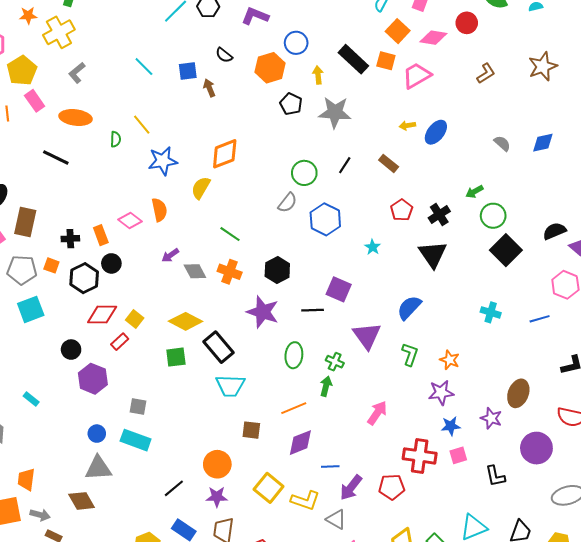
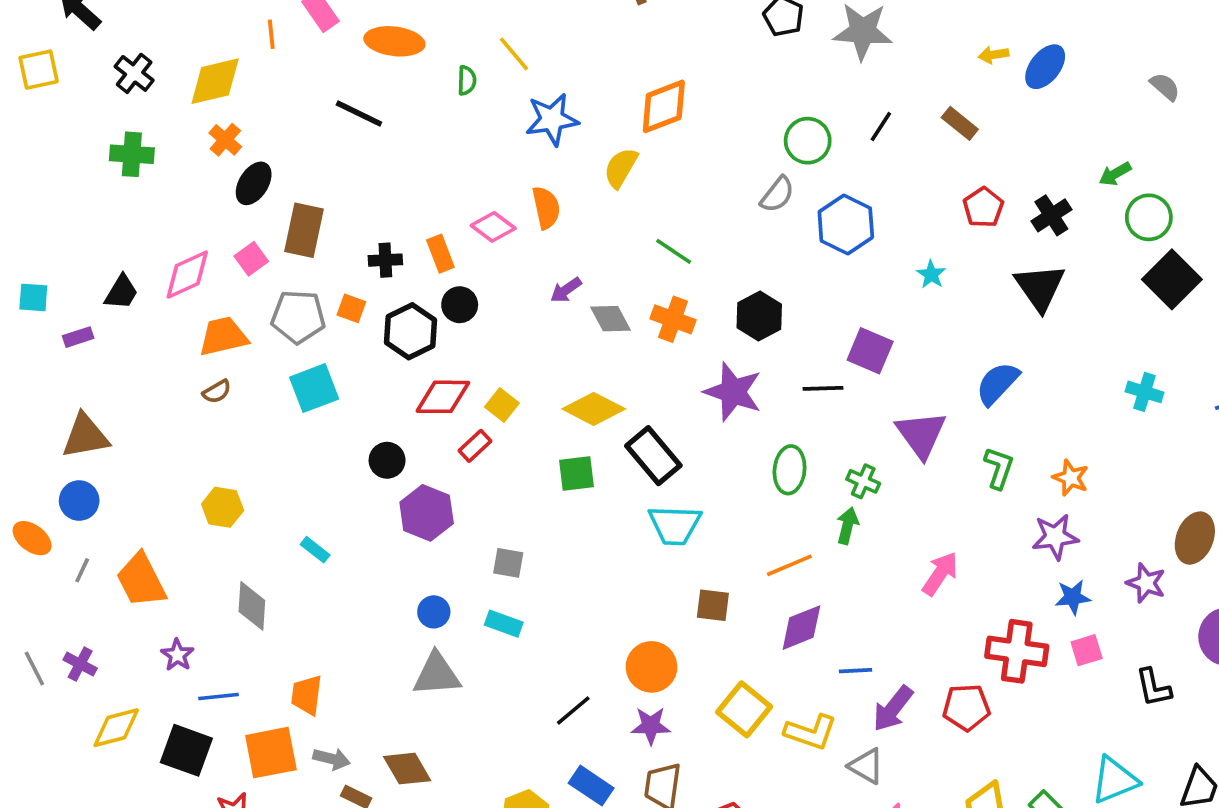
cyan rectangle: (136, 440) -> (504, 624), size x0.7
brown diamond: (82, 501) -> (407, 769), moved

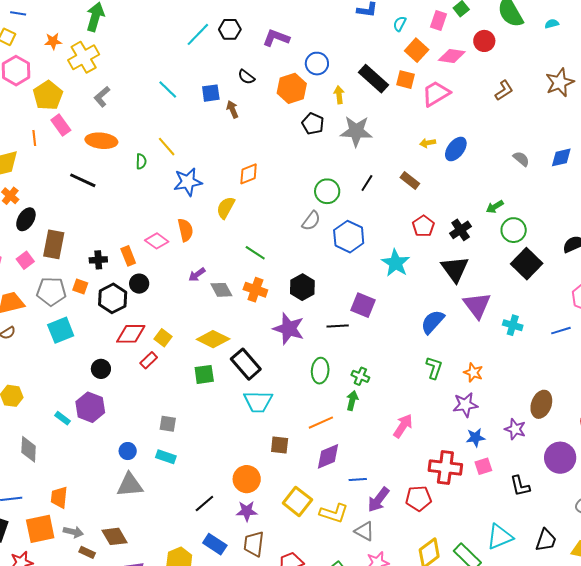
orange diamond: (664, 106) -> (249, 174), size x0.7
cyan star: (931, 274) -> (396, 263), size x1.8
purple triangle: (921, 434) -> (477, 305), moved
purple hexagon: (427, 513) -> (90, 407), moved

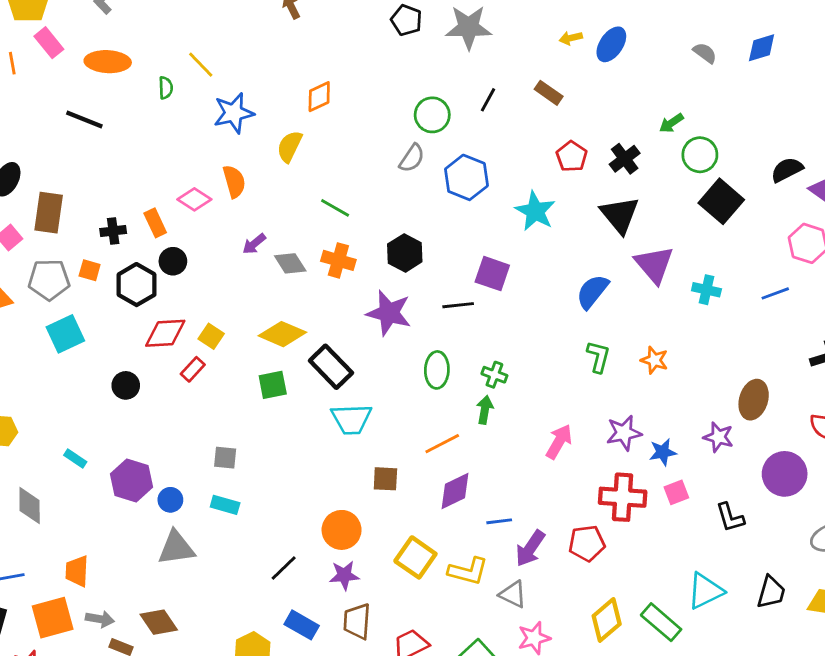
purple star: (465, 405) -> (624, 433), moved
purple hexagon: (90, 407) -> (132, 481), moved

